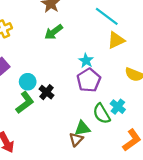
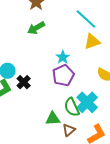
cyan cross: (118, 107) -> (87, 102), size x1.5
brown triangle: (76, 139) -> (69, 130), moved

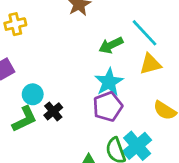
green arrow: (36, 28) -> (111, 45), moved
cyan star: (63, 57) -> (109, 82), size x1.5

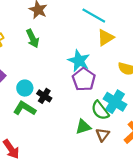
green arrow: (111, 45) -> (33, 38), moved, turned -72
green L-shape: (24, 119) -> (25, 108), turned -105

